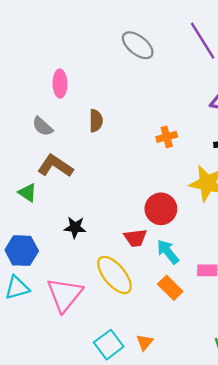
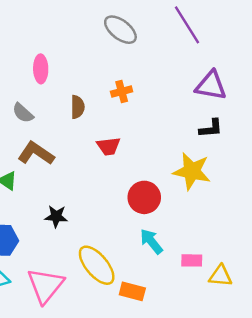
orange cross: (167, 137) -> (122, 91), moved
red trapezoid: (135, 238) -> (109, 146), moved
orange rectangle: (170, 288) -> (132, 291), moved, turned -30

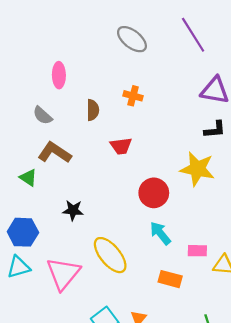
orange cross: (122, 91) -> (133, 96), turned 30
orange rectangle: (132, 291) -> (170, 279), moved

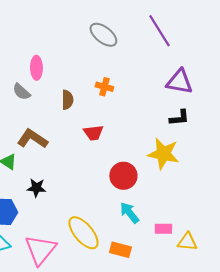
gray semicircle: (43, 115) -> (21, 92), moved
black star: (73, 210) -> (36, 188), moved
orange rectangle: (170, 279) -> (120, 250), moved

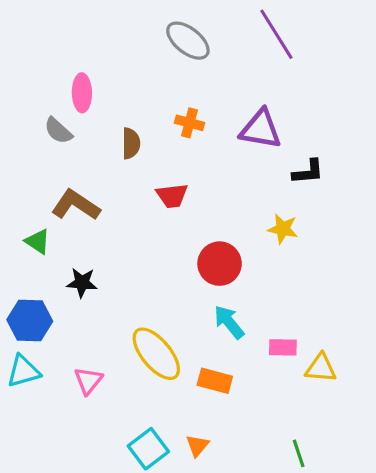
purple triangle: (179, 82) -> (261, 129), moved
yellow star: (163, 154) -> (283, 229), size x0.6
pink triangle: (40, 250) -> (88, 381), size x0.6

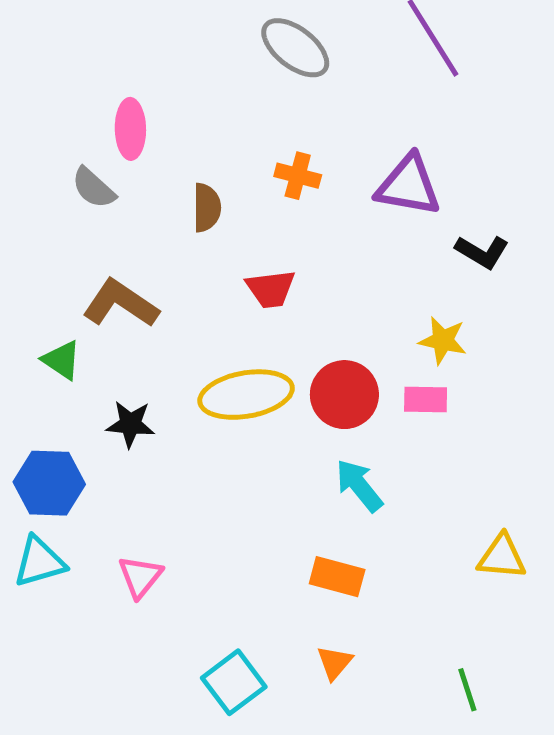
black L-shape: (308, 172) -> (482, 252), turned 36
pink rectangle: (283, 347) -> (426, 399), moved
yellow ellipse: (156, 354) -> (246, 395), moved, turned -60
orange triangle: (197, 446) -> (335, 663), moved

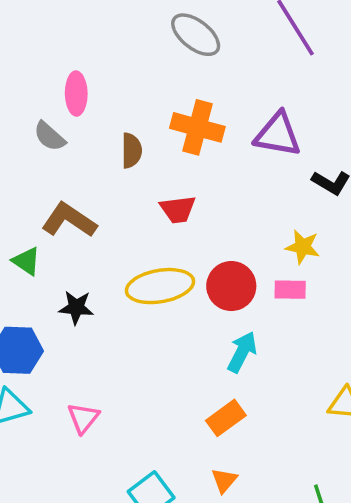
orange cross: (298, 176) -> (197, 127), size x1.6
cyan arrow: (359, 486) -> (242, 352), turned 66
orange rectangle: (337, 577) -> (226, 418), turned -51

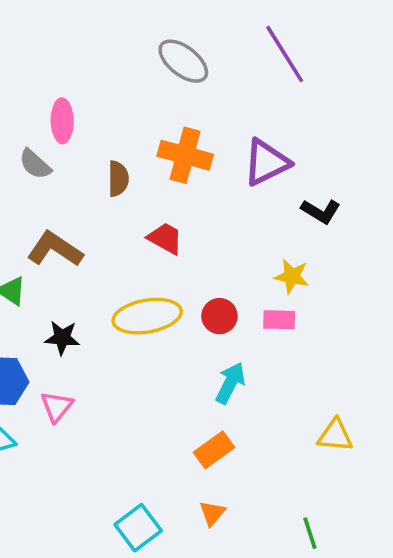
purple triangle: (278, 135) -> (266, 162), turned -36
red trapezoid: (178, 209) -> (165, 238), turned -144
red circle: (231, 286) -> (219, 316), size x0.7
pink triangle: (83, 418) -> (57, 406), moved

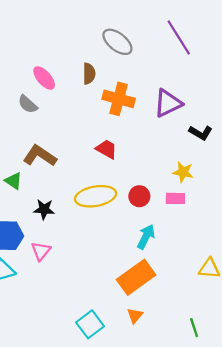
pink ellipse: (62, 121) -> (44, 78), turned -40
brown semicircle: (118, 179) -> (89, 74), moved
orange rectangle: (214, 450) -> (136, 277), size x1.6

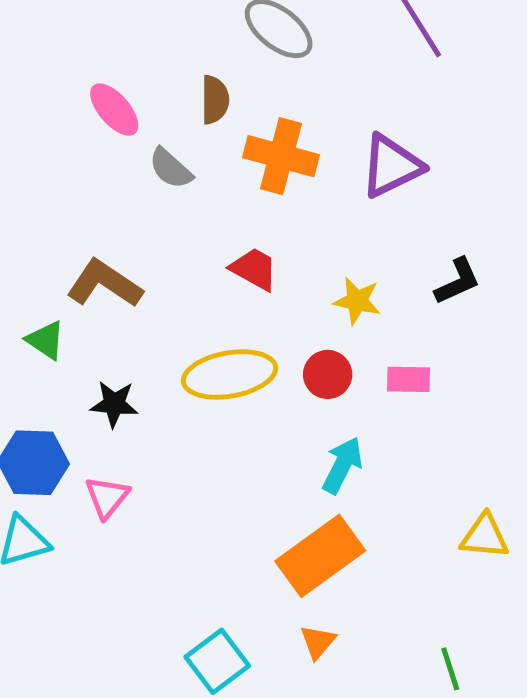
gray semicircle: (28, 104) -> (171, 168), moved
black L-shape: (201, 133) -> (458, 281), moved, turned -55
yellow star: (183, 172) -> (357, 301), moved

